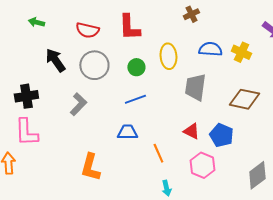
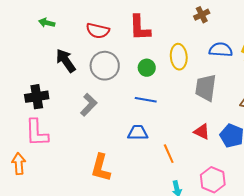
blue line: (135, 99) -> (146, 100), turned 30
pink hexagon: (202, 165) -> (213, 180), moved

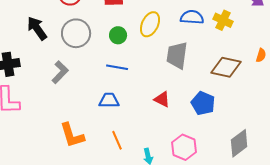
yellow ellipse: (179, 57) -> (150, 24), turned 30
red triangle: (202, 132) -> (162, 99), moved
orange line: (169, 154) -> (117, 140), moved
orange L-shape: (101, 168) -> (72, 135), turned -32

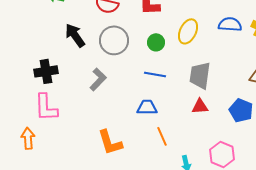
gray trapezoid: (177, 55) -> (200, 75), moved
red triangle: (162, 99) -> (200, 106), turned -30
orange line: (117, 140) -> (162, 136), moved

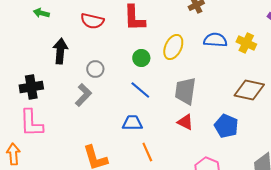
black arrow: (75, 35) -> (60, 51), turned 40
gray circle: (114, 40) -> (95, 69), moved, size x0.6
blue line: (155, 74) -> (140, 90), turned 30
red triangle: (200, 106) -> (185, 122), turned 30

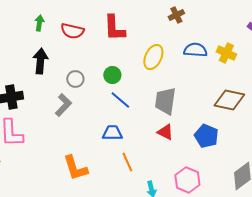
green arrow: (41, 13) -> (39, 23), moved, turned 84
green circle: (141, 58) -> (112, 75), moved

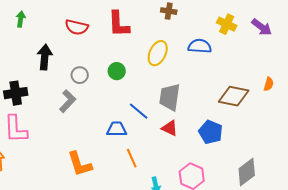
brown cross: (176, 15) -> (169, 11), moved, turned 35
green arrow: (39, 23) -> (21, 19), moved
yellow cross: (226, 53) -> (227, 24), moved
blue line: (120, 100) -> (139, 111), moved

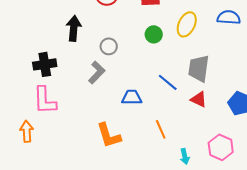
green circle: (117, 71) -> (154, 34), moved
blue trapezoid: (117, 129) -> (132, 97), moved

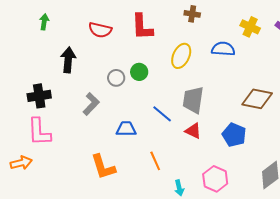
green circle: (154, 34) -> (139, 72), moved
gray circle: (109, 46) -> (116, 78), moved
orange arrow: (27, 131) -> (21, 163), turned 80

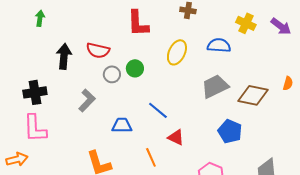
red semicircle: (100, 30) -> (98, 50), moved
gray trapezoid: (193, 100) -> (215, 86), moved, turned 56
red triangle: (193, 131) -> (176, 137), moved

